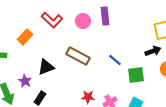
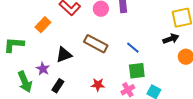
green square: (136, 75) -> (137, 71), moved
red star: (88, 97) -> (98, 85), moved

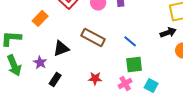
green arrow: (25, 82) -> (14, 65), moved

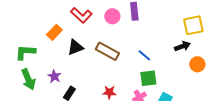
black triangle: (61, 48) -> (75, 47), moved

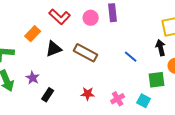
black arrow: (182, 46) -> (161, 48), turned -84
blue line: (144, 55) -> (131, 57), moved
green square: (148, 78) -> (157, 80), moved

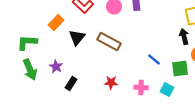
black triangle: (54, 49) -> (77, 38), turned -30
blue line: (131, 57) -> (154, 60), moved
pink cross: (118, 99) -> (141, 88), turned 32

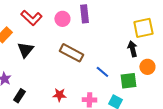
brown rectangle: (109, 42) -> (71, 53), moved

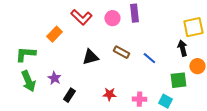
black triangle: (25, 50) -> (90, 57), moved, turned 36
brown rectangle: (71, 53) -> (121, 52), size x0.7
blue line: (102, 72) -> (149, 58), moved

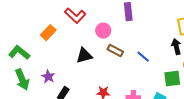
pink circle: (112, 18) -> (103, 31), moved
green L-shape: (25, 54) -> (19, 53), turned 35

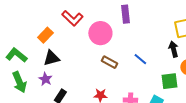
pink circle: (103, 31) -> (100, 33), size x1.5
brown rectangle: (115, 51) -> (109, 62), moved
black triangle: (84, 56) -> (51, 58), moved

